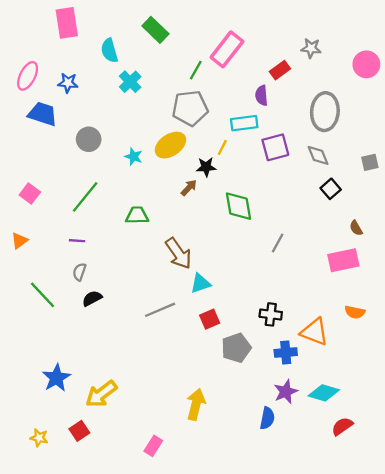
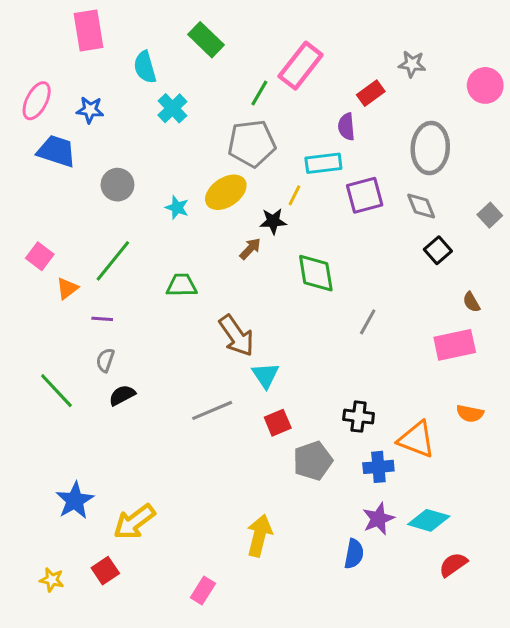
gray square: (370, 162) -> (490, 215), turned -30
orange triangle: (19, 241) -> (67, 288), moved
cyan triangle: (200, 283) -> (265, 375), turned -45

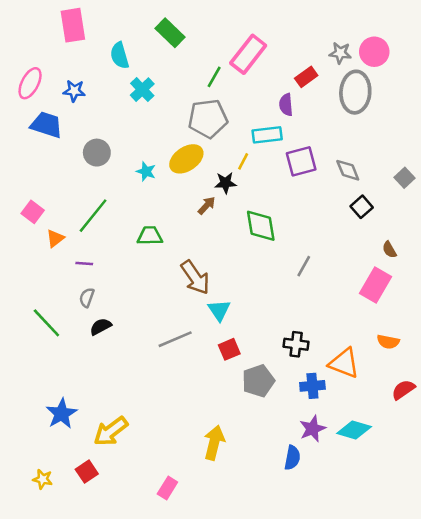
pink circle: (485, 85) -> (374, 52), moved
gray ellipse: (430, 148) -> (355, 92), moved
pink rectangle: (455, 345) -> (376, 285), turned -48
red semicircle: (453, 565) -> (403, 390), moved

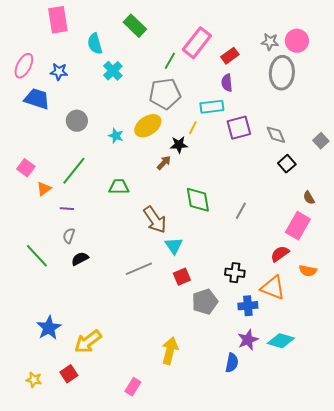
red rectangle: (306, 77) -> (230, 56), moved
green diamond: (261, 226) -> (198, 200), moved
red semicircle: (403, 390) -> (280, 254), moved

